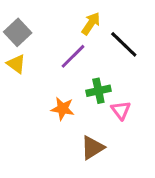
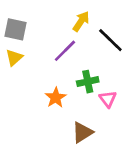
gray square: (18, 32) -> (15, 29), turned -35
yellow triangle: (16, 64) -> (14, 57), turned 42
orange star: (63, 109) -> (56, 98), turned 30

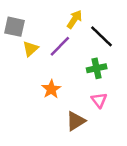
yellow triangle: (14, 57) -> (30, 49), moved
green cross: (88, 82) -> (97, 68), moved
pink triangle: (108, 99) -> (99, 100), moved

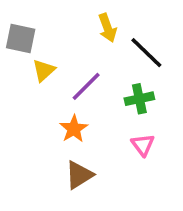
yellow arrow: (75, 19) -> (107, 28), turned 126
purple line: (60, 46) -> (86, 86), moved
brown triangle: (76, 121) -> (79, 175), moved

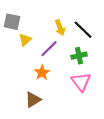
yellow arrow: (107, 28) -> (60, 28), moved
pink triangle: (143, 145) -> (81, 82), size x1.5
brown triangle: (79, 175) -> (33, 100), moved

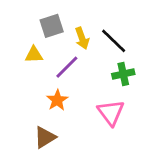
gray square: (12, 22) -> (52, 26), moved, turned -30
yellow triangle: (25, 40) -> (34, 55), turned 40
green cross: (79, 56) -> (123, 74), moved

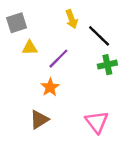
gray square: (52, 26) -> (17, 23), moved
yellow arrow: (82, 38) -> (72, 19), moved
pink triangle: (111, 112) -> (97, 122), moved

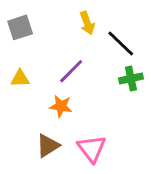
yellow triangle: (30, 48) -> (20, 78), moved
orange star: (50, 87) -> (61, 106), turned -30
pink triangle: (97, 122) -> (92, 149), moved

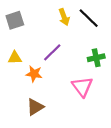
black line: (121, 43) -> (89, 18), moved
orange star: (61, 106) -> (34, 74), moved
pink triangle: (92, 149) -> (82, 87), moved

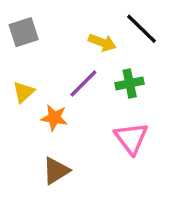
yellow arrow: (64, 17) -> (102, 42), moved, turned -49
yellow triangle: (15, 58) -> (24, 92), turned -40
green cross: (96, 58) -> (130, 83), moved

